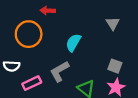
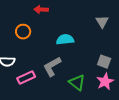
orange circle: (29, 34) -> (23, 32), size x0.6
cyan semicircle: (73, 43) -> (65, 40), turned 54

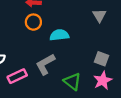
orange circle: (23, 32) -> (33, 22), moved

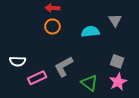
cyan semicircle: (59, 35) -> (90, 32), moved

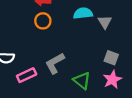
gray triangle: (115, 20) -> (105, 22), moved
cyan semicircle: (90, 32) -> (83, 13), moved

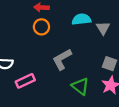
gray L-shape: (55, 63) -> (62, 59), moved

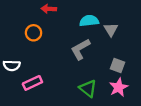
orange circle: (41, 27) -> (34, 33), moved
gray L-shape: (62, 59) -> (80, 49), moved

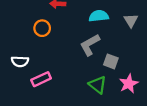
gray triangle: (111, 30) -> (131, 20), moved
gray square: (117, 66) -> (111, 61), moved

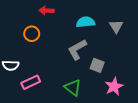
green triangle: (98, 85) -> (73, 88), moved

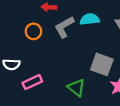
gray L-shape: (77, 50) -> (64, 27), moved
gray square: (97, 65) -> (102, 64), size x1.5

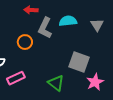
gray L-shape: (64, 27) -> (45, 28), turned -35
orange circle: (33, 31) -> (25, 42), moved

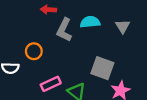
orange circle: (25, 42) -> (34, 51), moved
pink rectangle: (16, 78) -> (51, 84), moved

